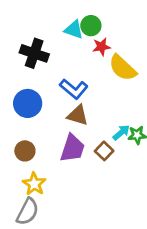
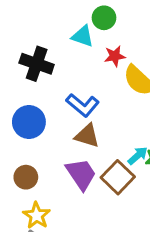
green circle: (91, 26) -> (104, 18), moved
purple trapezoid: (72, 148) -> (81, 174), turned -52
brown square: (104, 151) -> (118, 177), size x1.5

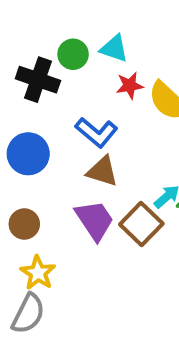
green circle: (104, 18) -> (73, 54), moved
cyan triangle: (83, 36) -> (114, 48), moved
red star: (115, 56) -> (130, 85), moved

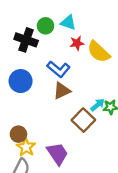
brown triangle: (102, 171) -> (62, 91), turned -42
purple trapezoid: (95, 220) -> (57, 154), moved
brown circle: (24, 224) -> (18, 134), moved

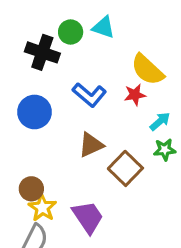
red star: (77, 43) -> (135, 95), moved
brown triangle: (62, 91) -> (91, 145), moved
cyan arrow: (97, 105) -> (160, 121), moved

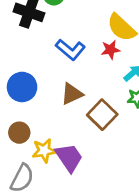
blue circle: (34, 112) -> (22, 87), moved
yellow star: (42, 208) -> (44, 151), moved, turned 30

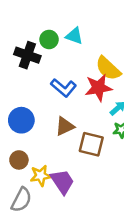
red star: (110, 50) -> (98, 88), size x1.6
brown square: (102, 115) -> (91, 144), turned -30

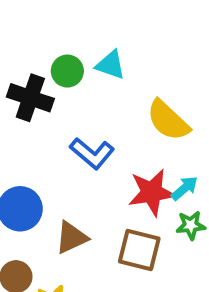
red star: (98, 88) -> (152, 192), moved
brown triangle: (65, 126) -> (71, 238), moved

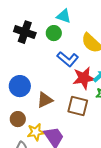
green circle: (67, 71) -> (54, 33), moved
blue L-shape: (92, 153) -> (68, 59), moved

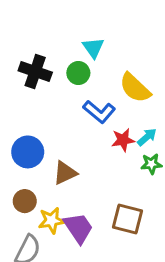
cyan triangle: (64, 16) -> (93, 48), turned 35
red star: (84, 78) -> (123, 140), size x0.7
brown square: (78, 106) -> (128, 219), moved

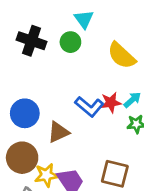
blue L-shape: (99, 112) -> (89, 107), moved
brown circle: (25, 201) -> (22, 158), size x1.5

